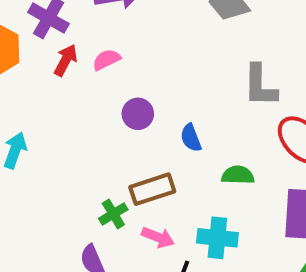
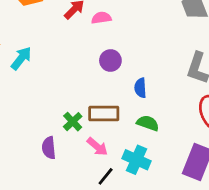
green semicircle: (238, 175) -> (148, 123), moved
green cross: (113, 214) -> (73, 122), turned -30

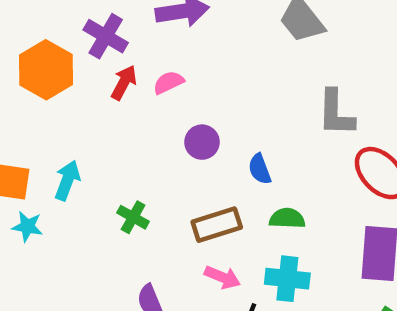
green cross: (73, 122) -> (133, 217), moved

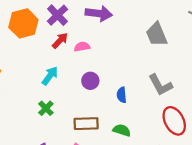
gray L-shape: (336, 113) -> (160, 85), turned -45
blue semicircle: (260, 169) -> (122, 95), moved
cyan arrow: (67, 180) -> (50, 76), moved

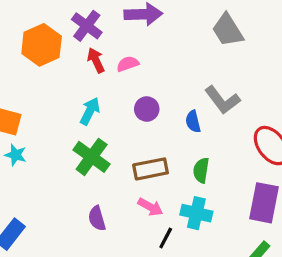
red arrow: (60, 41) -> (96, 60), turned -60
gray L-shape: (160, 85) -> (222, 100), moved
green cross: (46, 108) -> (92, 157), size x1.6
green semicircle: (122, 130) -> (201, 170), turned -90

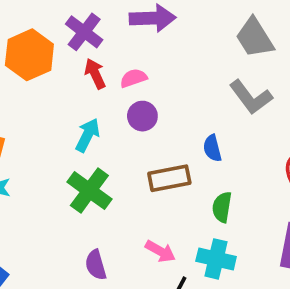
gray L-shape: (222, 100) -> (251, 97), moved
purple circle: (147, 109) -> (142, 116), moved
brown rectangle: (151, 169) -> (169, 178), moved

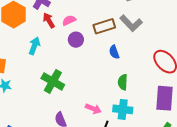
cyan arrow: (88, 135) -> (34, 46), moved
brown rectangle: (169, 178) -> (104, 26), moved

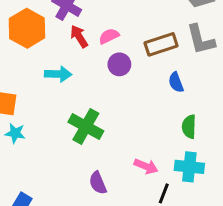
gray L-shape: (131, 23) -> (201, 40), turned 30
cyan arrow: (34, 46) -> (58, 74), turned 72

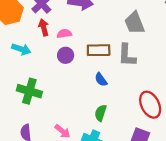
blue semicircle: (176, 82) -> (101, 80), turned -32
green cross: (86, 126) -> (29, 91), turned -30

